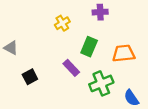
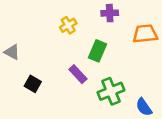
orange trapezoid: (124, 53) -> (145, 34), moved
black square: (30, 77) -> (33, 84), turned -32

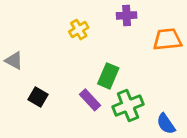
green rectangle: (97, 51) -> (108, 76), moved
purple rectangle: (78, 74) -> (90, 100), moved

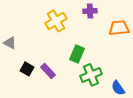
yellow cross: (79, 30) -> (56, 21), size x1.5
purple rectangle: (90, 100) -> (48, 71), moved

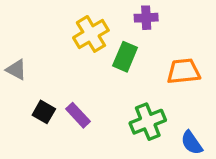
orange trapezoid: (119, 28) -> (183, 71), moved
green rectangle: (77, 54) -> (125, 57), moved

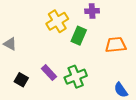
black square: (44, 112) -> (21, 80), moved
green cross: (148, 122) -> (76, 77), moved

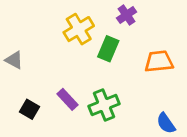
purple cross: (92, 11) -> (127, 15), turned -32

